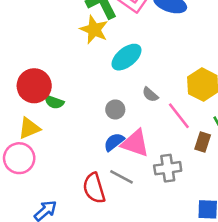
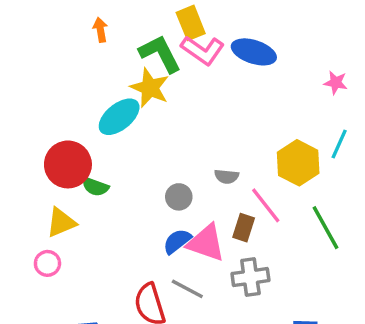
cyan ellipse: (127, 57) -> (119, 117), moved
gray semicircle: (150, 95) -> (227, 176), turned -35
brown rectangle: (203, 142) -> (244, 228), moved
pink circle: (19, 158) -> (47, 263), size x0.6

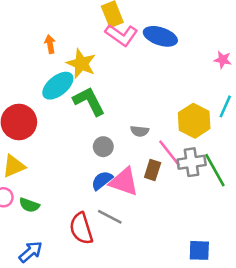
orange arrow: (100, 30) -> (50, 44), moved
green L-shape: (160, 54) -> (89, 101), moved
green semicircle: (95, 187) -> (29, 205), moved
gray cross: (250, 277) -> (192, 162), moved

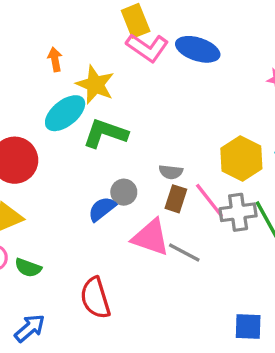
green L-shape: (89, 101) -> (105, 133), turned -44
brown rectangle: (153, 170) -> (176, 199), moved
blue semicircle: (102, 180) -> (102, 209), moved
gray line: (110, 217) -> (184, 253), moved

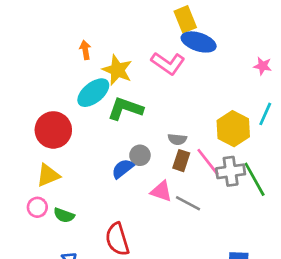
yellow rectangle: (136, 21) -> (185, 19), moved
pink L-shape: (147, 48) -> (168, 63), moved
pink triangle: (151, 237) -> (161, 191), size x0.7

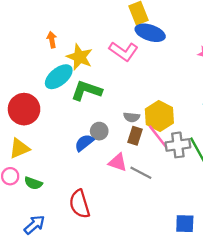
yellow hexagon: (233, 129) -> (159, 116), moved

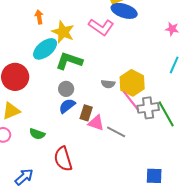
gray circle: (99, 131) -> (66, 89), moved
brown rectangle: (135, 136) -> (86, 113), moved
green semicircle: (33, 183) -> (37, 134), moved

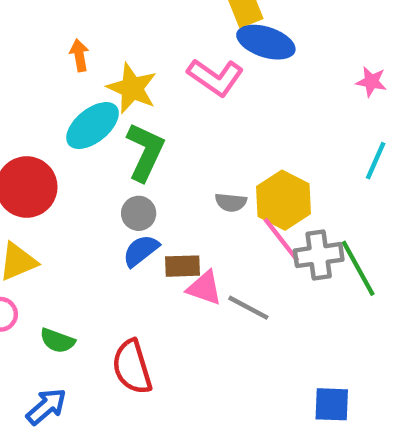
green L-shape: (69, 61) -> (145, 152), turned 96
brown rectangle: (86, 113) -> (183, 266), turned 70
green semicircle: (37, 134) -> (57, 341), moved

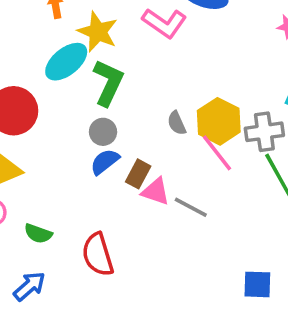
gray semicircle: (231, 202) -> (177, 123), turned 60
gray cross: (319, 255) -> (264, 132), moved
brown rectangle: (183, 266) -> (138, 174), turned -60

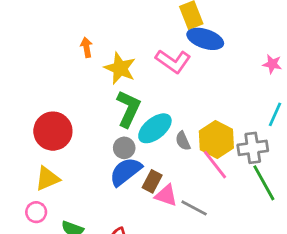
cyan ellipse: (66, 62) -> (155, 128), moved
blue semicircle: (105, 162) -> (126, 172), size x1.4

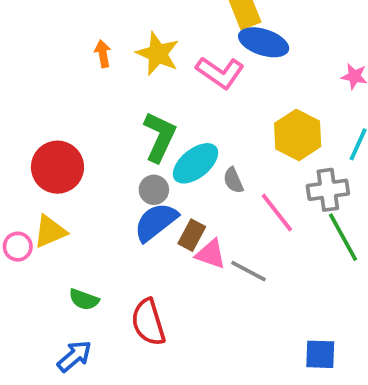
yellow star: (120, 68) -> (158, 54), moved
yellow hexagon: (216, 139) -> (298, 135), moved
pink circle: (36, 212) -> (18, 247), moved

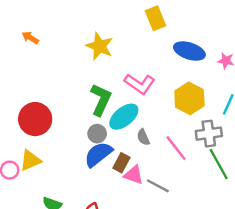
blue ellipse: (264, 42) -> (189, 51), moved
orange arrow: (103, 54) -> (30, 38), moved, turned -49
pink L-shape: (220, 73) -> (140, 84), moved
gray semicircle: (233, 180) -> (143, 137), moved

